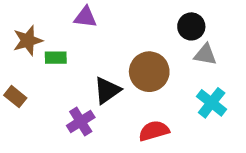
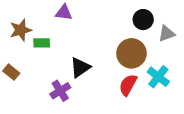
gray triangle: (205, 55) -> (167, 34), moved, turned -30
brown circle: (149, 72) -> (131, 53), moved
red semicircle: (154, 131) -> (128, 85), moved, turned -45

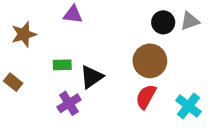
gray triangle: (167, 34) -> (190, 21), moved
green rectangle: (42, 43) -> (62, 65), moved
cyan cross: (158, 77) -> (188, 106), moved

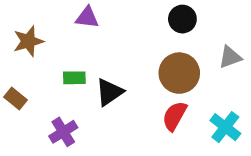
gray triangle: (190, 21) -> (230, 57), moved
black circle: (163, 22) -> (182, 19), moved
purple cross: (69, 103) -> (63, 132), moved

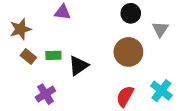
gray triangle: (230, 57) -> (160, 29), moved, turned -36
brown rectangle: (16, 98) -> (28, 57), moved
red semicircle: (174, 116) -> (125, 96), moved

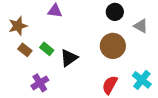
gray triangle: (160, 29) -> (141, 26), turned -35
green rectangle: (53, 55) -> (47, 49), turned 40

